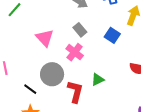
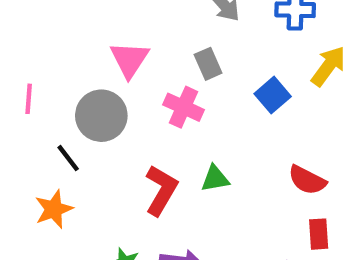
pink cross: (75, 52) -> (183, 107), turned -30
gray circle: (52, 74) -> (101, 116), moved

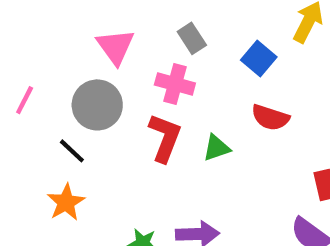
pink line: (29, 99) -> (25, 100), turned 32
red semicircle: (307, 180) -> (270, 117), moved
red L-shape: (161, 190) -> (165, 138), moved

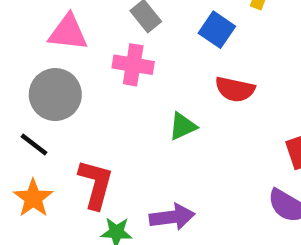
pink triangle: (116, 47) -> (68, 32), turned -42
red L-shape: (165, 138) -> (96, 184), moved

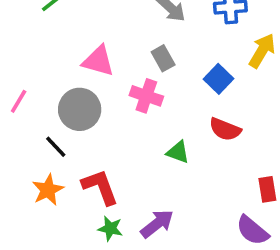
green triangle: (183, 126) -> (178, 152), turned 35
red L-shape: (96, 184) -> (100, 187), turned -45
purple arrow: (172, 217) -> (157, 224), turned -40

